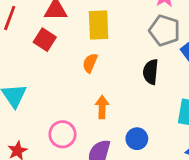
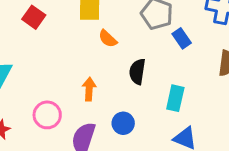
orange semicircle: (90, 63) -> (108, 39), moved, turned -72
black semicircle: (151, 72) -> (137, 72), moved

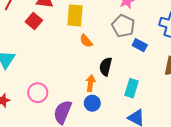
blue rectangle: (182, 38) -> (140, 45), turned -32
orange arrow: (89, 89) -> (91, 83), moved

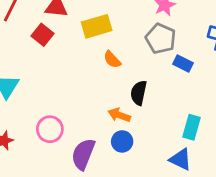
yellow rectangle: (75, 15) -> (97, 26), turned 70
orange arrow: (91, 83) -> (119, 115), turned -77
cyan rectangle: (132, 88) -> (191, 127), moved

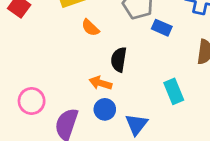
cyan rectangle: (191, 127) -> (174, 91), turned -35
blue triangle: (180, 159) -> (136, 124), moved, turned 45

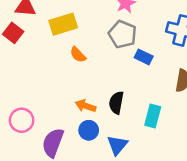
black semicircle: (119, 60) -> (116, 103), moved
cyan rectangle: (174, 91) -> (153, 116), turned 35

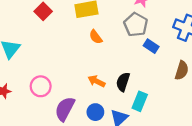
cyan rectangle: (153, 116) -> (140, 101), moved
blue circle: (89, 130) -> (95, 112), moved

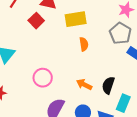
orange semicircle: (96, 37) -> (84, 44), turned -152
pink circle: (41, 86) -> (43, 78), moved

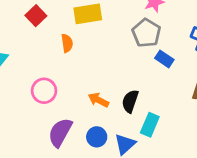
orange semicircle: (84, 44) -> (67, 43), moved

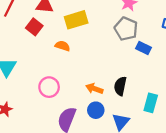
orange semicircle: (67, 43) -> (63, 46), turned -56
cyan rectangle: (150, 125) -> (151, 103), moved
blue circle: (97, 137) -> (96, 110), moved

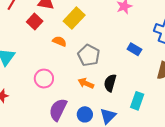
yellow rectangle: (76, 20) -> (74, 18), turned -35
gray pentagon: (126, 29) -> (89, 55), moved
blue circle: (96, 110) -> (85, 114), moved

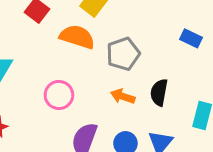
orange semicircle: (60, 41) -> (77, 37), size x1.6
gray pentagon: (89, 55) -> (123, 54), turned 30

